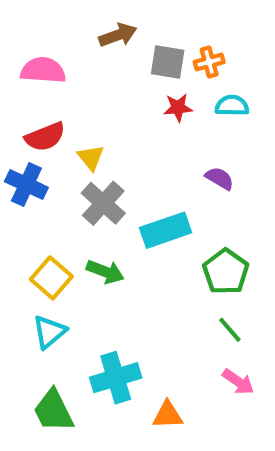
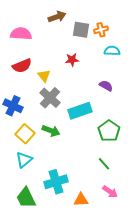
red star: (178, 108) -> (72, 60), moved
blue cross: (26, 184) -> (13, 106), moved
green line: (230, 330) -> (104, 164), moved
pink arrow: (238, 382) -> (110, 192), moved

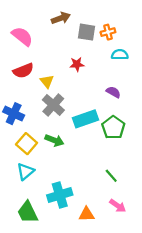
pink semicircle: (21, 34) -> (22, 36), turned 35
green pentagon: (109, 131) -> (113, 127), moved

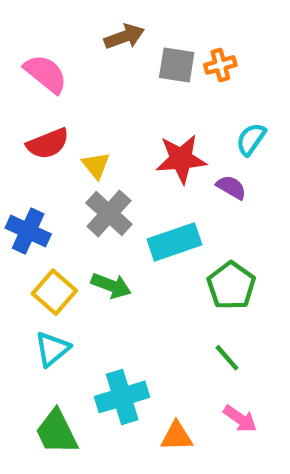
cyan semicircle: (120, 55) -> (251, 139), moved, turned -56
red star: (77, 64) -> (181, 159), moved, size x1.6
green pentagon: (113, 127) -> (231, 286), moved

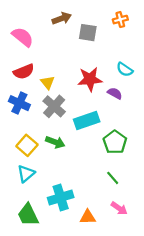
orange cross: (220, 65) -> (120, 20), moved
cyan semicircle: (251, 139) -> (125, 69), turned -91
blue cross: (28, 231) -> (19, 103), moved

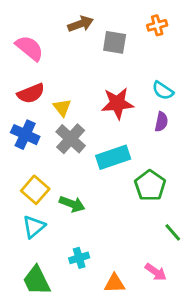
purple semicircle: (115, 93) -> (161, 122), moved, turned 72
green arrow: (55, 142) -> (72, 204), moved
green line: (113, 178) -> (173, 232), moved
cyan cross: (61, 197) -> (79, 258), size x0.6

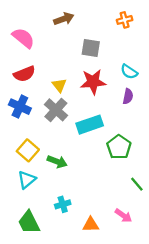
gray square: (115, 42) -> (91, 48), moved
yellow triangle: (62, 108) -> (59, 85), moved

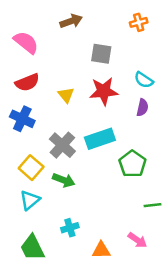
gray cross: (56, 110) -> (62, 145), moved
green line: (137, 184) -> (152, 205), turned -56

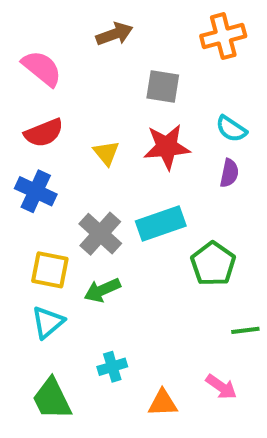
orange cross: (139, 22) -> (223, 36), size x1.5
yellow square: (31, 168) -> (50, 270), turned -30
green arrow: (64, 180) -> (102, 290), turned 135

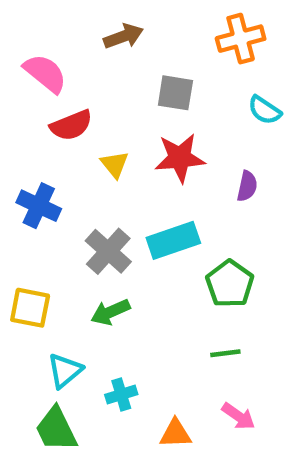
cyan semicircle: (231, 129) -> (264, 110), moved
red semicircle: (44, 133) -> (71, 125), moved
yellow square: (50, 270) -> (30, 308), moved
cyan triangle: (48, 322) -> (65, 371), moved
green line: (245, 330) -> (225, 353), moved

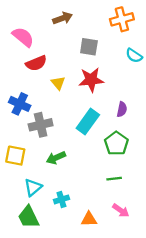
purple semicircle: (247, 186) -> (122, 109), moved
cyan rectangle: (173, 240) -> (88, 121), turned -35
gray cross: (108, 251) -> (41, 125), moved, turned 35

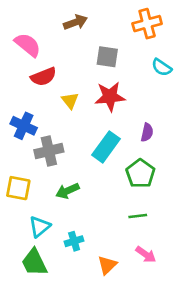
orange triangle: (89, 219) -> (107, 265), turned -42

